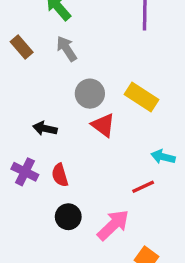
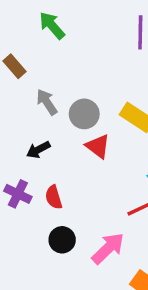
gray arrow: (67, 49) -> (47, 102), moved
black arrow: (45, 129) -> (38, 150), turned -40

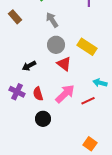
gray arrow: (47, 102) -> (52, 20), moved
pink arrow: (108, 248) -> (65, 94), moved

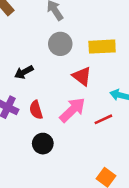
yellow rectangle: (87, 47) -> (102, 47), turned -36
red triangle: (64, 64) -> (82, 76), moved

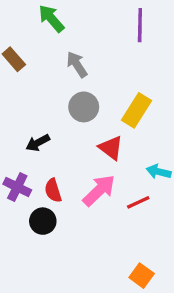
yellow rectangle: (102, 47) -> (137, 110), turned -55
black circle: (43, 144) -> (43, 221), moved

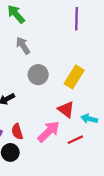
gray arrow: (77, 64) -> (23, 46), moved
red triangle: (111, 148) -> (66, 109), moved

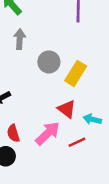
gray arrow: (23, 46) -> (20, 39), turned 36
gray circle: (38, 75) -> (49, 62), moved

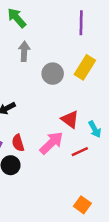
yellow rectangle: (76, 73) -> (85, 67), moved
cyan arrow: (92, 119) -> (95, 129), turned -133

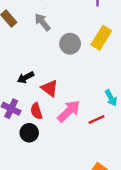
gray arrow: (24, 51) -> (42, 22), turned -42
red triangle: (70, 119) -> (50, 88), moved

